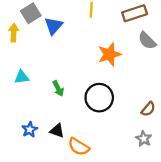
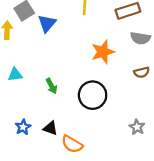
gray semicircle: (147, 41) -> (140, 38), turned -36
brown semicircle: (148, 109) -> (142, 72), moved, turned 35
gray star: (144, 139) -> (137, 127), moved

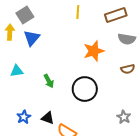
blue triangle: (47, 23) -> (32, 38), moved

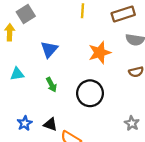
blue triangle: (32, 38) -> (49, 49), moved

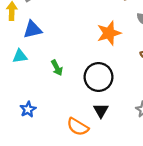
blue triangle: (49, 49) -> (33, 30), moved, turned 36
black triangle: (50, 124) -> (101, 111), moved, turned 40

